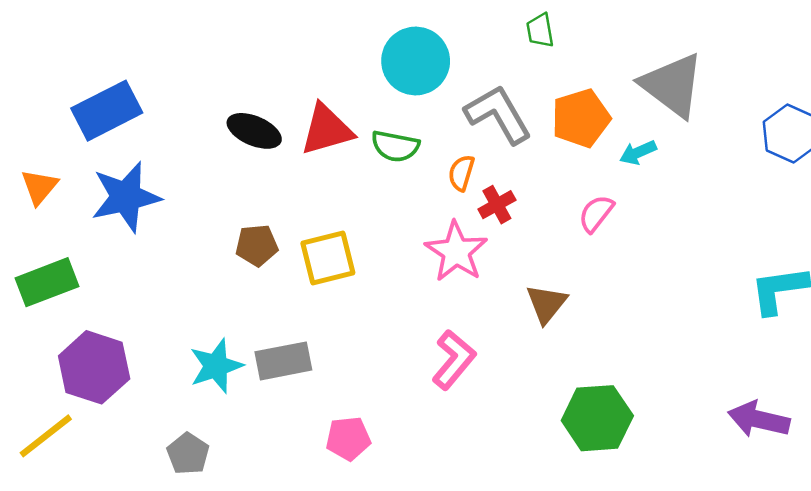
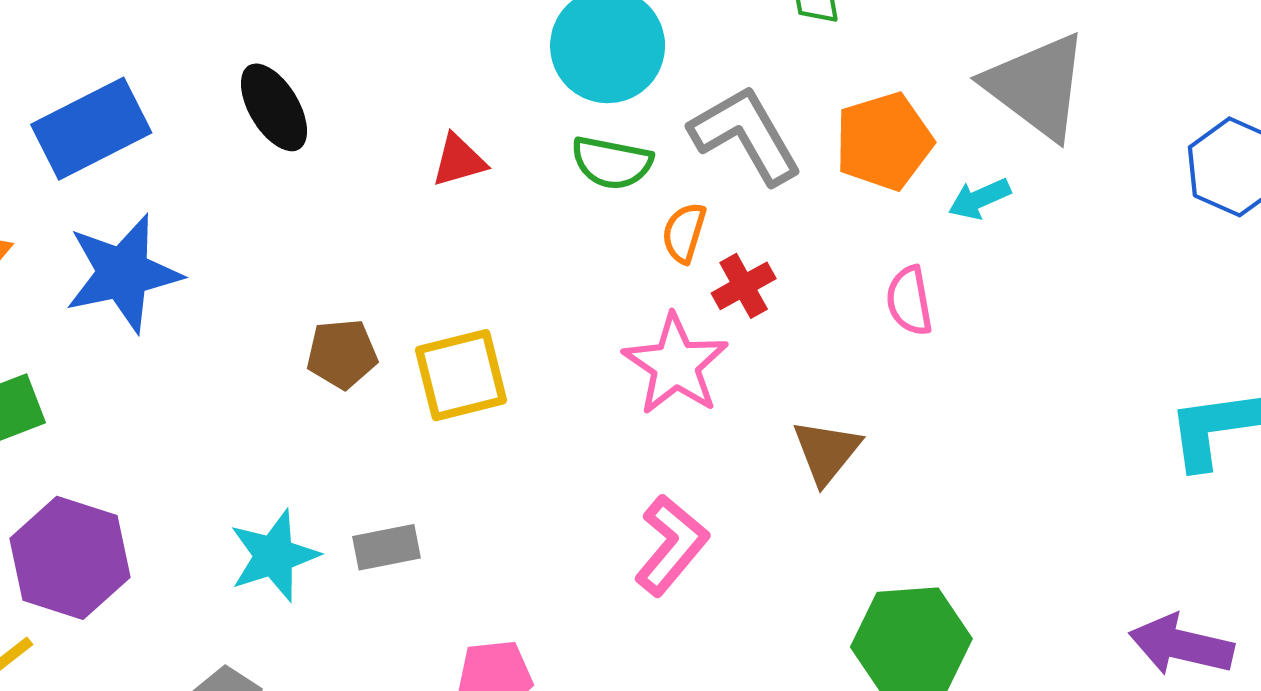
red triangle: (327, 130) -> (459, 161), size x0.6
black ellipse: (254, 131) -> (274, 107), moved, turned 36
green semicircle: (395, 146) -> (612, 163), moved
pink semicircle: (596, 214) -> (909, 301), turned -48
gray rectangle: (283, 361) -> (387, 547), size x0.7

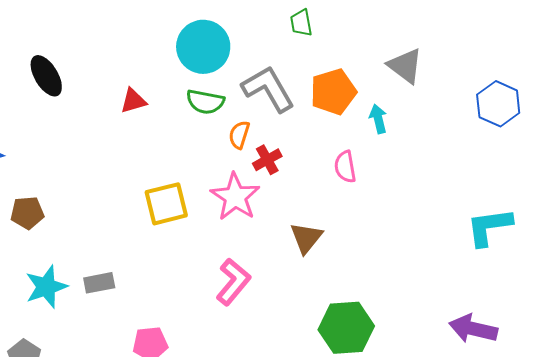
gray triangle: (1037, 86) -> (405, 66), size x0.7
cyan arrow: (979, 199) -> (378, 119), turned 100
brown pentagon: (342, 354) -> (27, 213), moved
yellow square: (461, 375) -> (166, 204), moved

